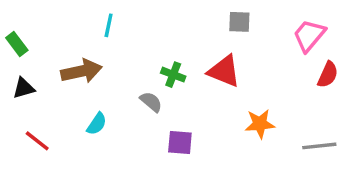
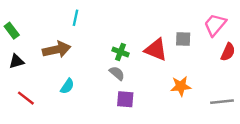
gray square: (239, 22) -> (183, 39), moved
gray semicircle: (151, 102) -> (117, 73), moved

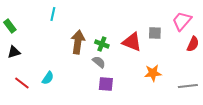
cyan line: (76, 18) -> (53, 14), moved
brown arrow: (57, 50) -> (78, 42), moved, turned -70
cyan semicircle: (67, 86) -> (48, 78), moved

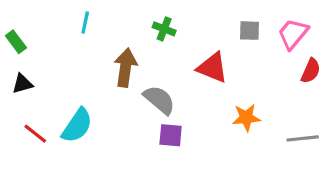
gray square: (155, 33) -> (249, 31), moved
green cross: (102, 44) -> (164, 29), moved
gray semicircle: (99, 62) -> (159, 100), size x1.5
cyan semicircle: (48, 78) -> (77, 126), size x1.6

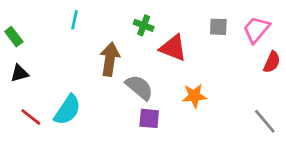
red triangle: (212, 68) -> (173, 48), moved
orange star: (246, 118) -> (194, 96), moved
gray line: (303, 138) -> (265, 121), turned 56

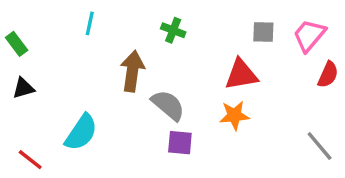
red triangle: (173, 48) -> (241, 75), moved, turned -32
red line: (31, 117) -> (30, 160), moved

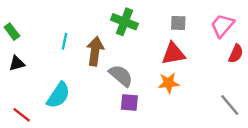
cyan line: (90, 23) -> (65, 41), moved
green cross: (173, 30) -> (124, 22), size x1.5
gray square: (263, 32) -> (178, 23), moved

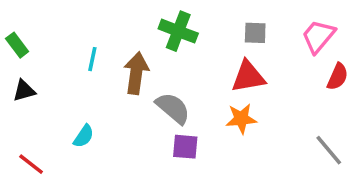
cyan semicircle: (58, 95) -> (84, 136), size x0.6

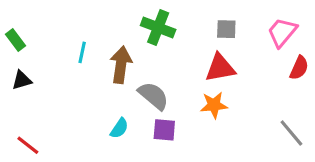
cyan semicircle: (84, 136) -> (119, 128), moved

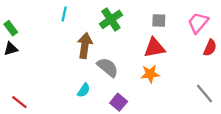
green cross: (158, 28) -> (111, 19), turned 35
cyan line: (82, 52) -> (64, 14), moved
black triangle: (22, 80) -> (11, 49), moved
purple square: (164, 130) -> (119, 102), moved, turned 35

